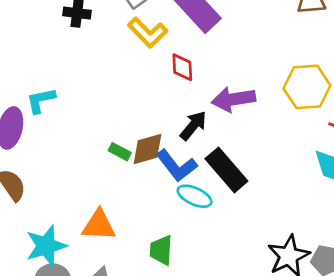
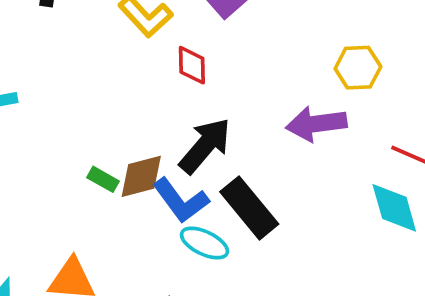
yellow hexagon: (307, 87) -> (358, 68), moved, size x0.7
purple arrow: (234, 99) -> (316, 124), moved
black arrow: (193, 126) -> (205, 146), size x1.4

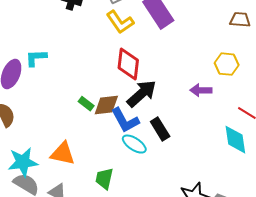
red diamond: (192, 65) -> (128, 64), moved, size x1.5
purple arrow: (316, 124) -> (201, 90), size x0.7
black rectangle: (249, 208) -> (160, 129), size x0.7

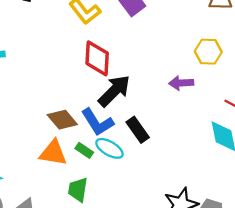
green rectangle: (86, 104) -> (84, 150), moved
brown diamond: (106, 105) -> (62, 120), moved, turned 60
orange triangle: (63, 154) -> (53, 153), moved

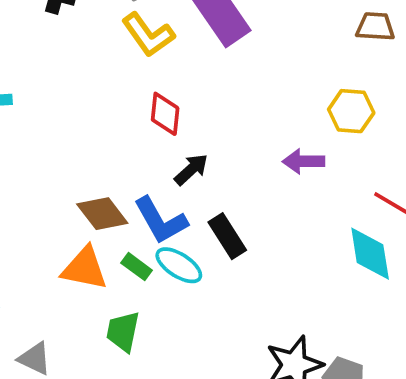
red diamond: (97, 58) -> (165, 114), size x0.7
black arrow: (114, 91) -> (191, 169), size x0.6

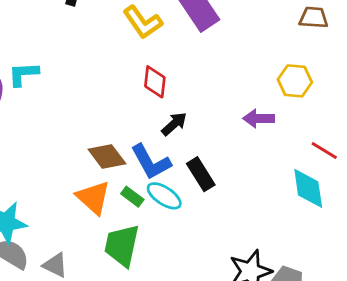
orange triangle: (85, 268) -> (93, 198), turned 30
green trapezoid: (123, 332) -> (122, 245), size x1.4

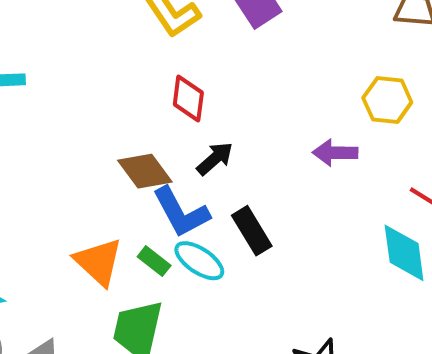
brown diamond: (107, 156) -> (145, 171), moved

